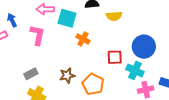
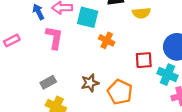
blue arrow: (12, 20) -> (38, 12), moved

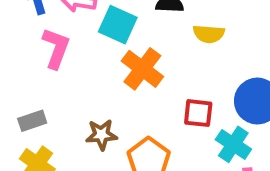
orange cross: (107, 40) -> (142, 69), size x1.5

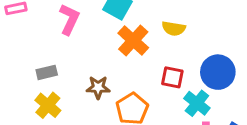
yellow semicircle: (209, 34) -> (174, 28), moved

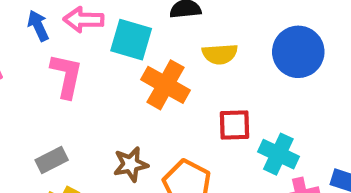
blue circle: (218, 72) -> (298, 52), moved

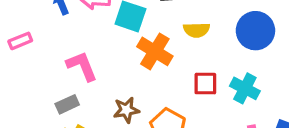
pink L-shape: (66, 76) -> (82, 66), moved, turned -36
cyan cross: (278, 154) -> (245, 88), moved

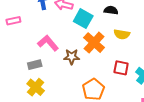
pink L-shape: (82, 66) -> (48, 43), turned -30
brown star: (126, 110) -> (72, 57), moved

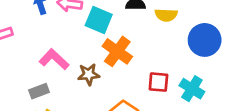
yellow semicircle: (122, 34) -> (166, 15), moved

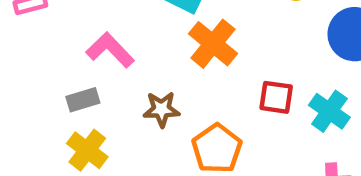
brown star: (89, 74) -> (161, 109), moved

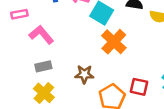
pink L-shape: (110, 50) -> (41, 35), moved
red square: (276, 97) -> (139, 87), moved

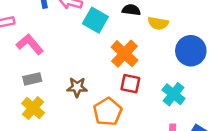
orange cross: (114, 42) -> (124, 54), moved
red square: (139, 87) -> (130, 84), moved

